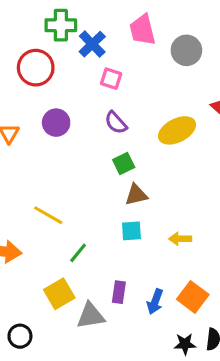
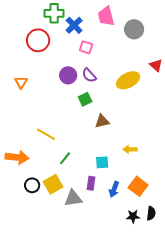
purple circle: (56, 123) -> (68, 75), moved
green square: (124, 163) -> (85, 99), moved
cyan square: (131, 231) -> (102, 162), moved
black circle: (20, 336) -> (32, 185), moved

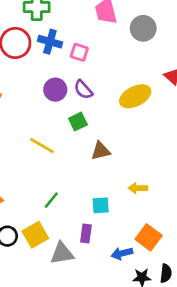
blue cross: (74, 25) -> (50, 42), moved, turned -30
yellow line: (46, 134) -> (42, 146), moved
blue arrow: (114, 189) -> (122, 253), moved, turned 56

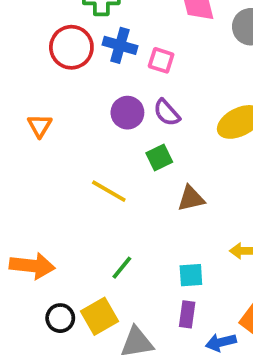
purple rectangle: (86, 233) -> (187, 314), moved

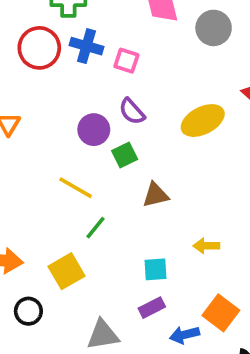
purple circle: (127, 113) -> (94, 130), moved
green line: (122, 268) -> (96, 228), moved
purple rectangle: (187, 314) -> (152, 308), turned 55
yellow square: (99, 316) -> (67, 271), moved

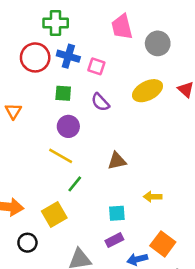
yellow ellipse: (203, 121) -> (147, 91), moved
purple circle: (94, 130) -> (68, 126), moved
green square: (125, 155) -> (63, 93), moved, turned 30

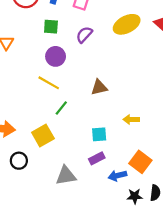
purple semicircle: (100, 102) -> (84, 35), turned 84

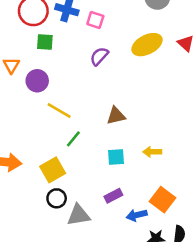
green square: (51, 27) -> (45, 42), moved
purple circle: (56, 56) -> (37, 81), moved
cyan square: (99, 134) -> (116, 157), moved
black circle: (19, 161) -> (57, 198), moved

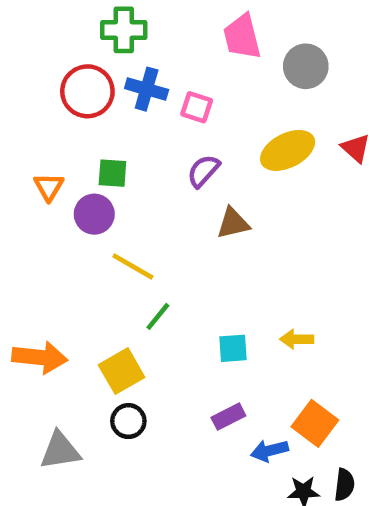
green square: (45, 42) -> (112, 173), moved
brown triangle: (116, 116) -> (233, 223), moved
gray triangle: (79, 215) -> (60, 451), moved

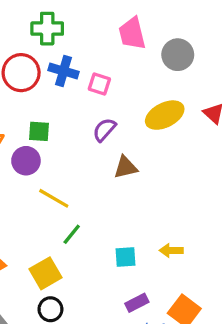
purple rectangle: (228, 417) -> (137, 303), moved

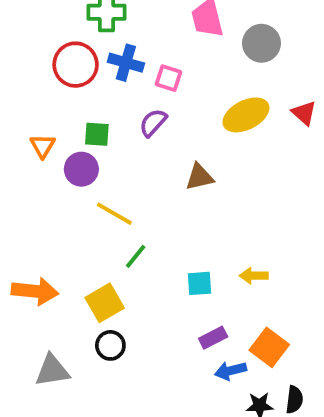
purple semicircle: (104, 130) -> (153, 123), moved

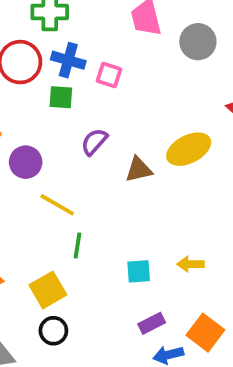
yellow ellipse: (246, 115) -> (189, 149), moved
purple semicircle: (153, 123) -> (94, 142), moved
green square: (97, 134) -> (61, 97), moved
green line: (136, 256) -> (78, 245), turned -30

